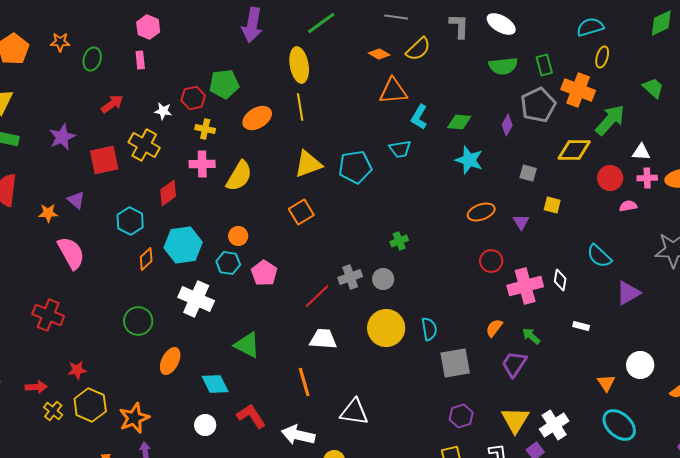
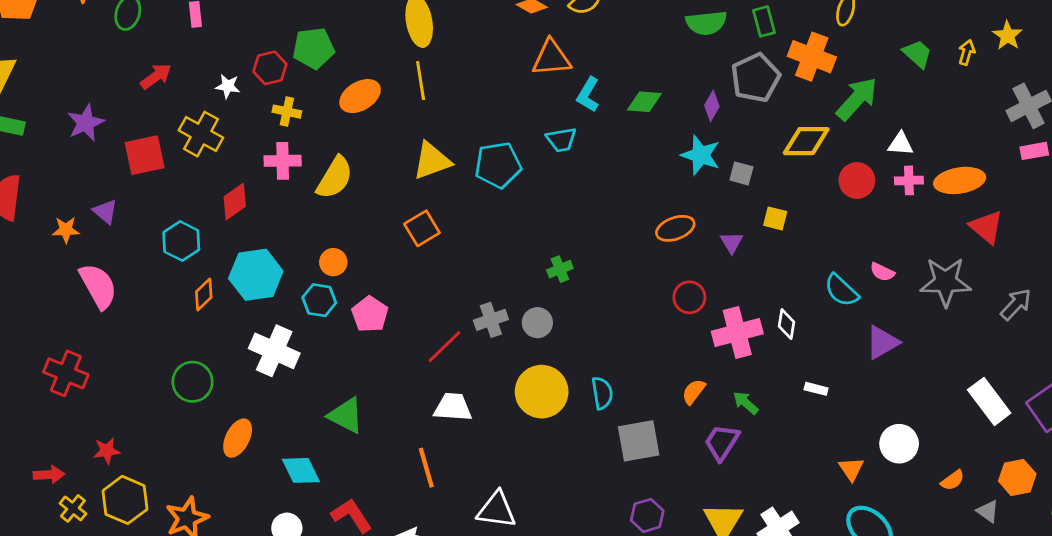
cyan star: (469, 160) -> (701, 155), moved
pink semicircle: (628, 206) -> (882, 272), moved, turned -144

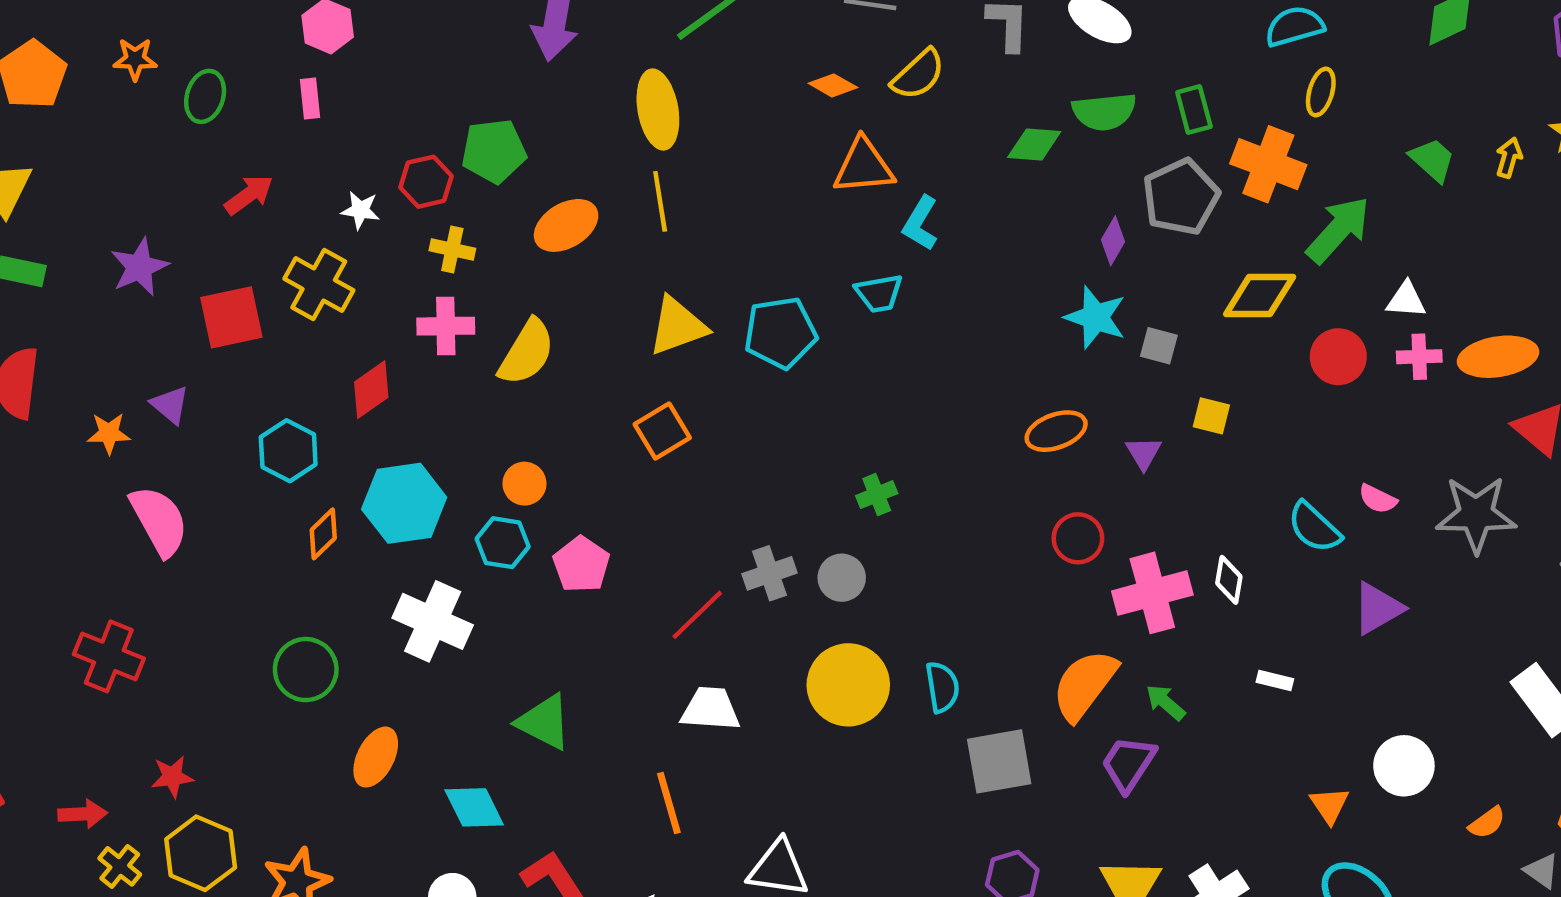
green diamond: (644, 102) -> (1034, 144), moved
orange semicircle: (694, 392) -> (1085, 685), size x1.8

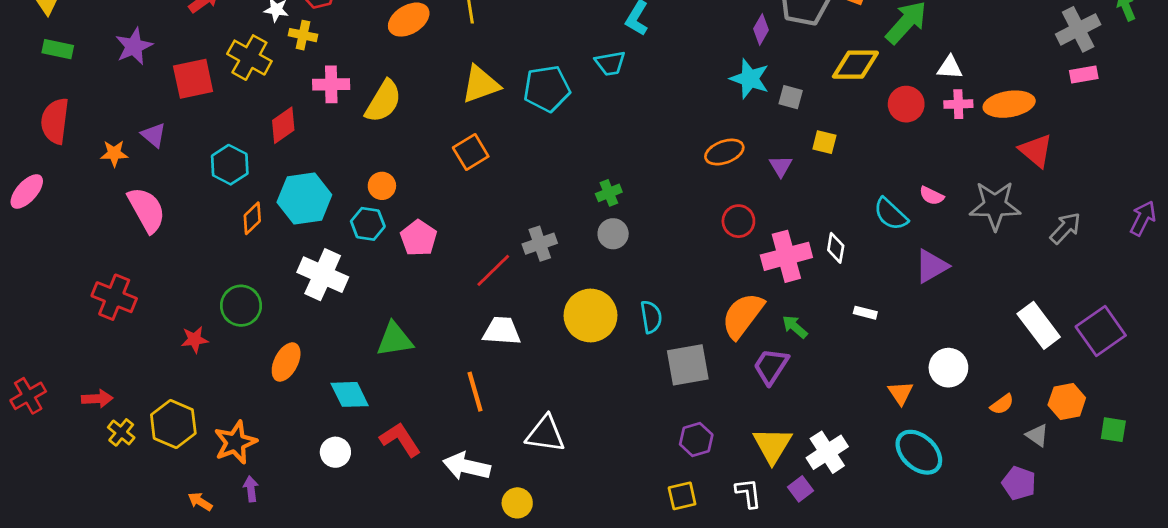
yellow cross: (452, 250) -> (303, 35), moved
gray circle: (842, 578) -> (613, 234), moved
green triangle: (544, 722) -> (395, 339), turned -36
red star: (172, 777) -> (194, 339), moved

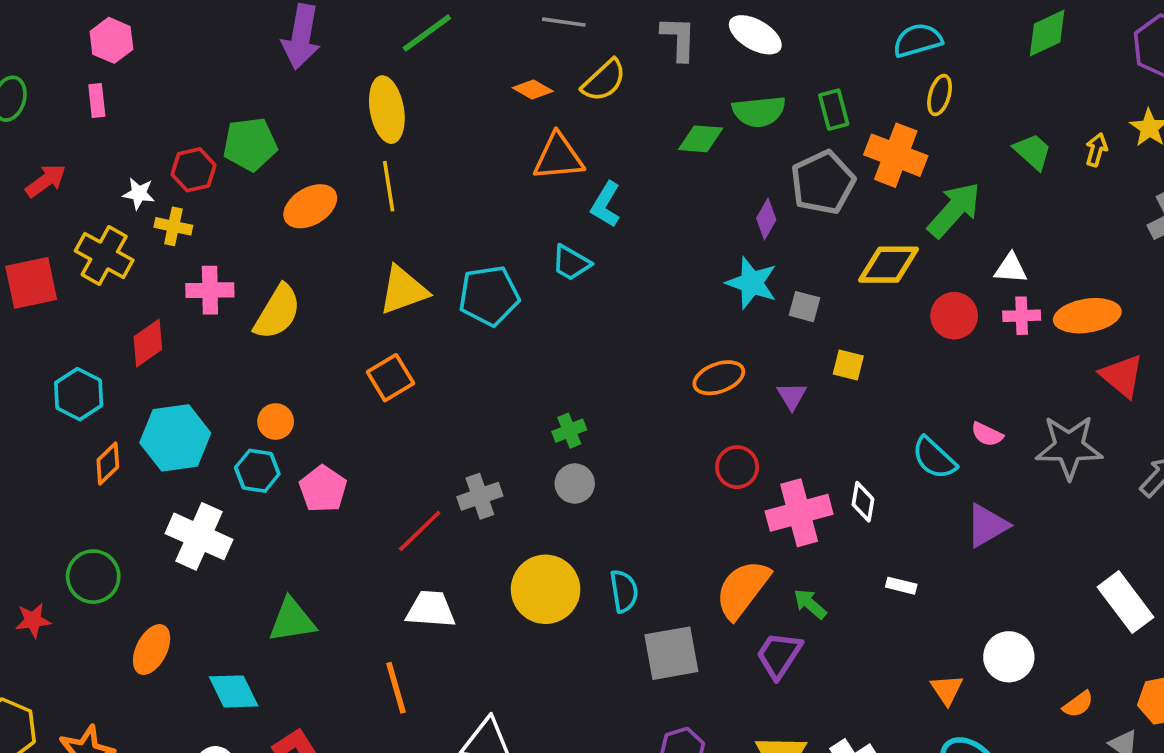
cyan trapezoid: (610, 63) -> (571, 263), turned 40

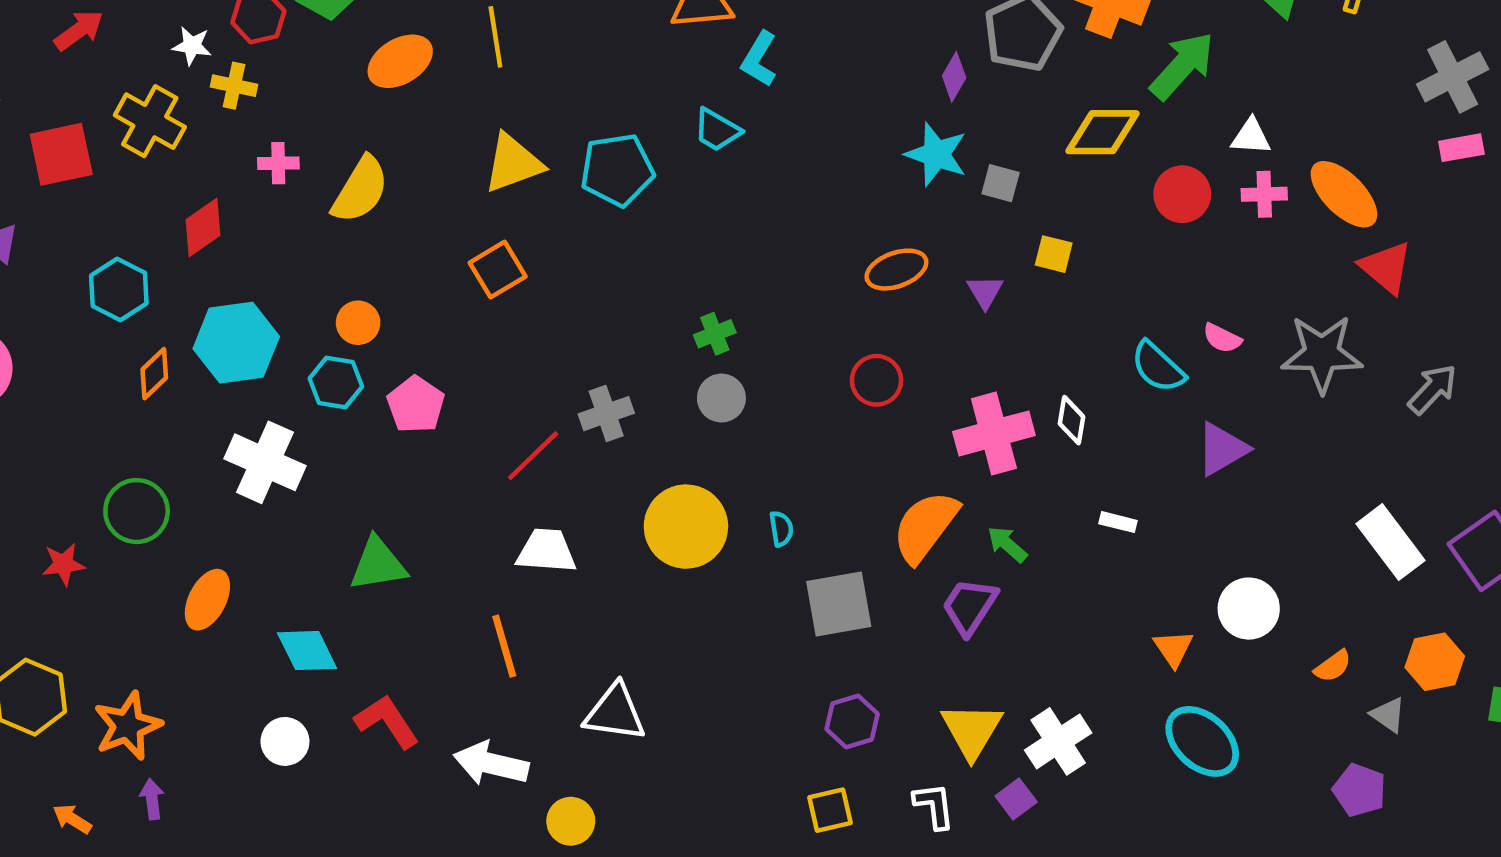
pink cross: (210, 290) -> (278, 163), size x0.7
orange ellipse: (1087, 316) -> (1344, 194), turned 54
red circle: (737, 467) -> (876, 380), moved
cyan semicircle: (624, 591) -> (781, 529), size x0.7

